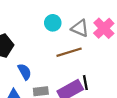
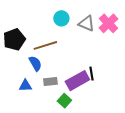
brown line: (69, 52) -> (45, 45), moved

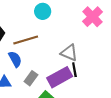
gray triangle: (86, 23) -> (69, 53), moved
gray rectangle: (50, 82) -> (31, 78), turned -48

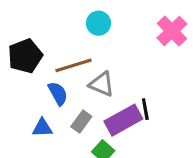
gray triangle: (69, 53) -> (102, 84), moved

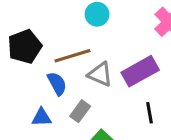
black line: (145, 109) -> (149, 113), moved
purple rectangle: (123, 120) -> (140, 71), moved

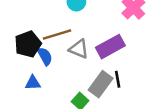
black pentagon: (25, 47) -> (28, 44), moved
gray rectangle: (80, 111) -> (101, 84), moved, size x1.5

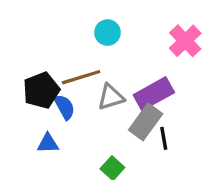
gray triangle: (79, 49) -> (111, 97), turned -40
gray rectangle: (101, 84) -> (146, 122), moved

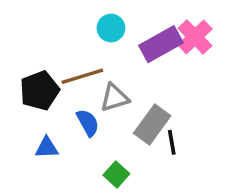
purple rectangle: (154, 94) -> (161, 44), moved
blue semicircle: (64, 107) -> (88, 123), moved

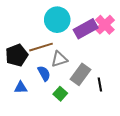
cyan circle: (111, 28) -> (57, 20), size x1.6
black line: (172, 142) -> (100, 85), moved
green square: (116, 174) -> (60, 94), moved

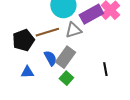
gray triangle: (59, 59) -> (73, 30), moved
gray rectangle: (81, 74) -> (65, 57), moved

